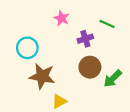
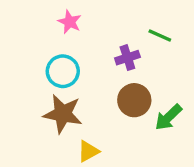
pink star: (61, 18) -> (70, 22), moved
cyan circle: (27, 48) -> (63, 71), moved

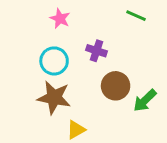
green line: (160, 35) -> (136, 16), moved
purple cross: (127, 58) -> (97, 51), moved, turned 36

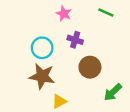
pink star: (60, 19) -> (64, 14), moved
green arrow: (145, 100) -> (113, 92), moved

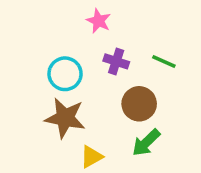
green line: (106, 12) -> (164, 61), moved
green arrow: (113, 92) -> (146, 143), moved

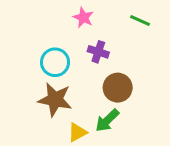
green line: (164, 61) -> (140, 21), moved
green arrow: (146, 143) -> (107, 120), moved

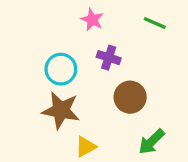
green arrow: (107, 120) -> (152, 142), moved

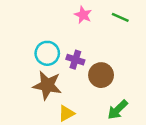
pink star: (92, 20) -> (83, 15), moved
purple cross: (109, 58) -> (75, 60), moved

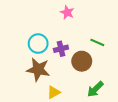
green line: (120, 17) -> (97, 42), moved
purple cross: (75, 60) -> (61, 49), turned -32

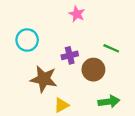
cyan circle: (38, 44) -> (27, 40), moved
green arrow: (95, 89) -> (109, 102), turned -144

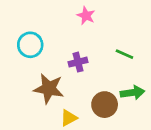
brown circle: (93, 70) -> (105, 105), moved
green arrow: (109, 102) -> (132, 93), moved

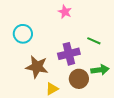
purple cross: (78, 62) -> (69, 54), moved, size x1.5

